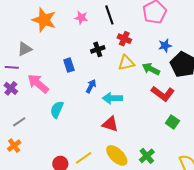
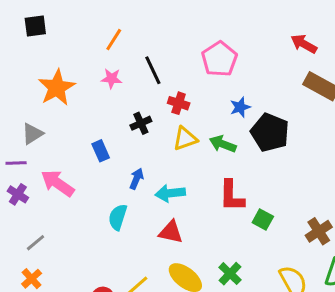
orange star: (44, 20) -> (57, 88), turned 30
red L-shape: (163, 94) -> (232, 196), moved, turned 60
cyan semicircle: (57, 110) -> (118, 217), moved

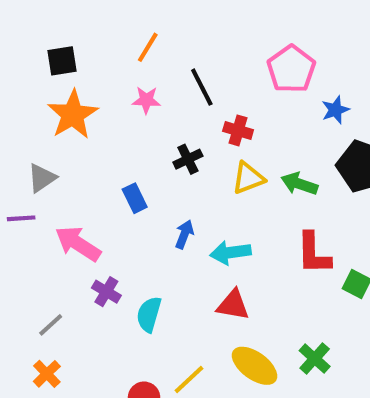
black square: (35, 26) -> (62, 61), moved
blue star: (240, 107) -> (335, 110), moved
purple cross: (18, 194) -> (106, 292), moved
cyan semicircle: (118, 217) -> (149, 314), moved

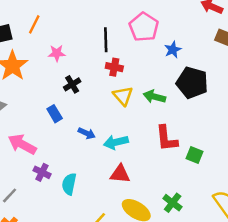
orange line: (148, 47) -> (34, 24), moved
black line: (202, 87) -> (106, 40), moved, turned 30
black cross: (188, 159) -> (72, 84), moved
yellow triangle: (248, 178) -> (123, 96), turned -45
blue arrow: (184, 234) -> (87, 133), turned 98

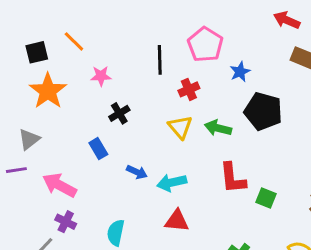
orange line: (34, 24) -> (74, 41), turned -72
red cross: (114, 67) -> (189, 89), moved, turned -35
purple cross: (42, 172) -> (66, 222), moved

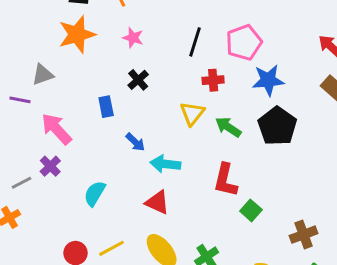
blue star: (240, 72) -> (268, 80), size x1.5
black cross: (119, 113) -> (138, 80), turned -30

